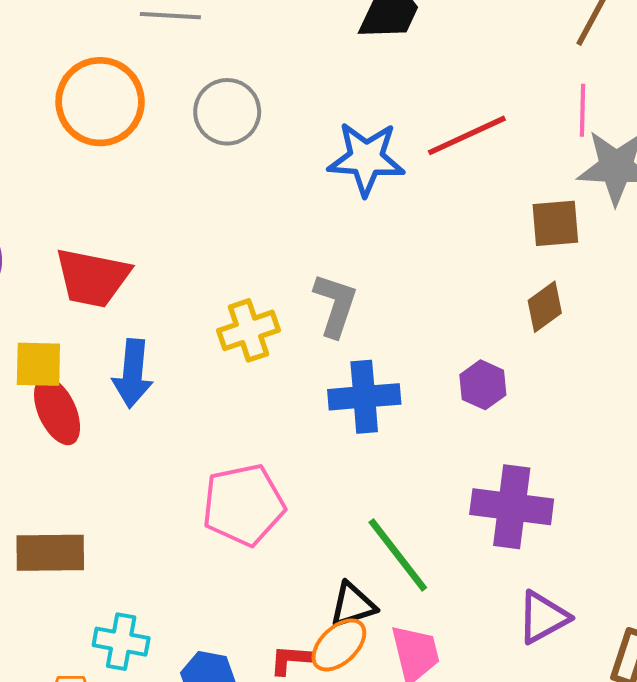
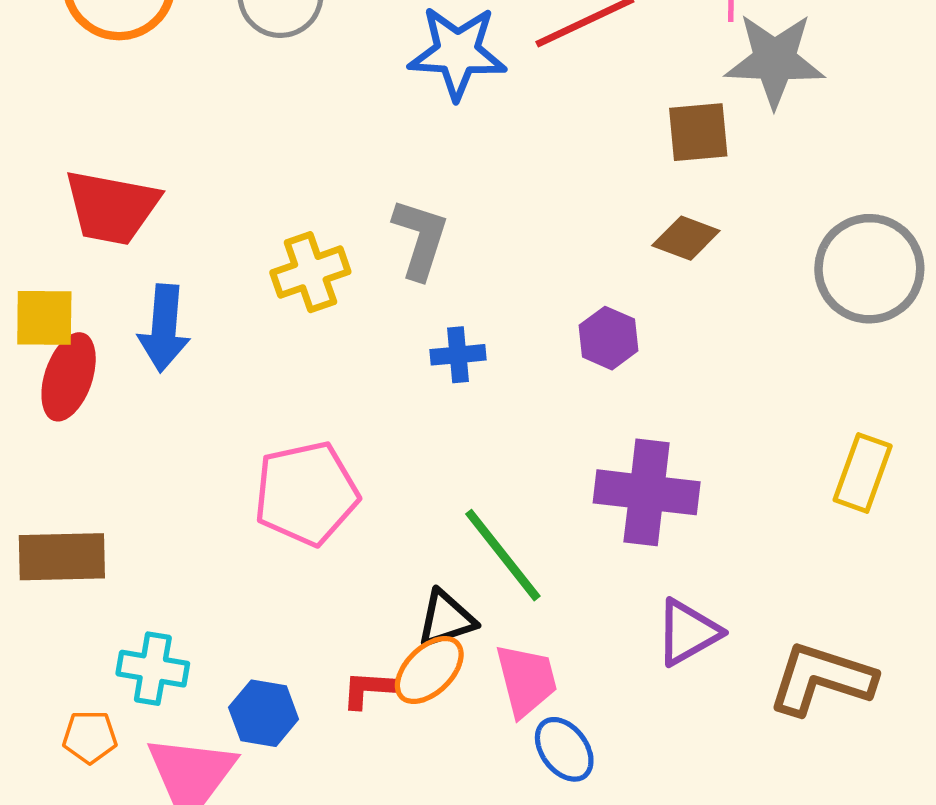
brown diamond: (545, 307) -> (686, 238), turned 57
blue cross: (364, 397) -> (458, 355), size x0.6
red ellipse: (57, 411) -> (69, 377), turned 44

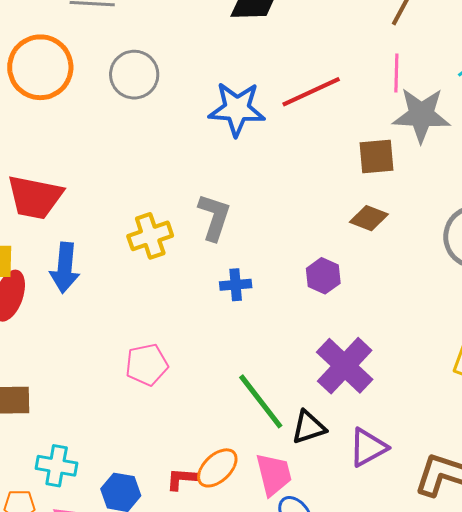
purple cross: (647, 492) -> (345, 366), turned 36
pink pentagon: (306, 493) -> (147, 365), size x0.7
black triangle: (446, 619) -> (309, 427), moved

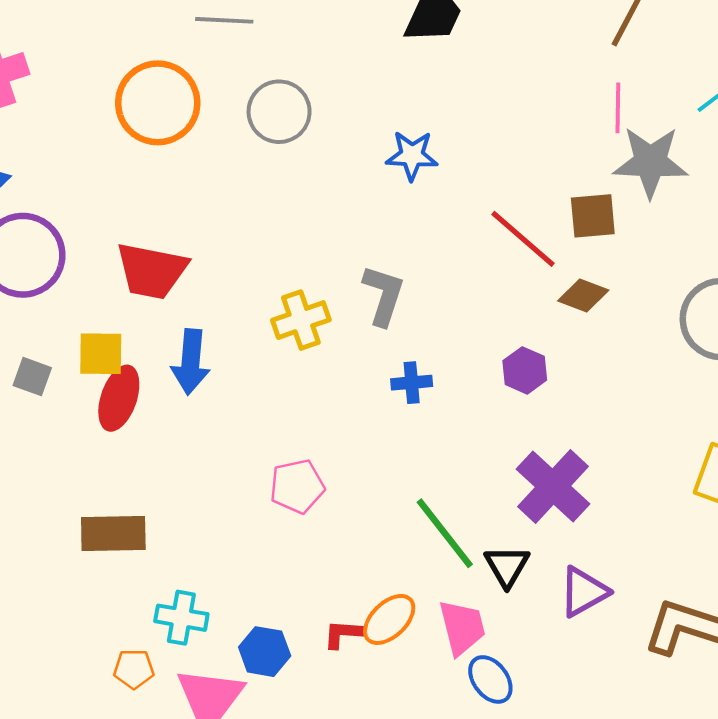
red line: (311, 92) -> (523, 239), moved, turned 66
blue star: (237, 109) -> (412, 155), size x0.7
black triangle: (309, 427) -> (507, 566), turned -42

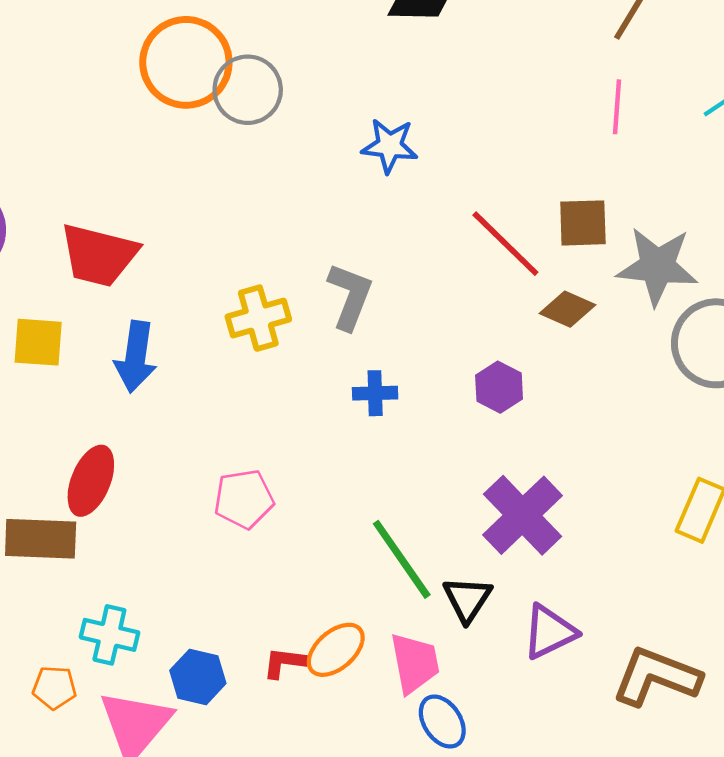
orange circle: (158, 103) -> (186, 62), moved
gray star: (650, 162) -> (657, 266), moved
red ellipse: (119, 398) -> (91, 481), moved

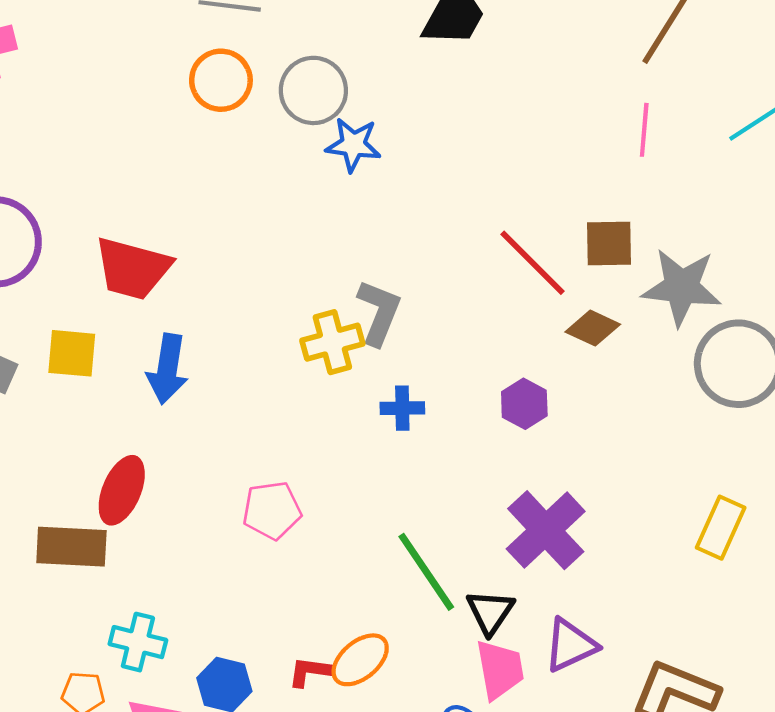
orange circle: (186, 62) -> (221, 80), size x0.7
gray circle: (248, 90) -> (313, 90), moved
blue star: (390, 146) -> (353, 145), moved
yellow cross: (258, 318) -> (332, 342), moved
pink trapezoid: (415, 663) -> (500, 670), moved

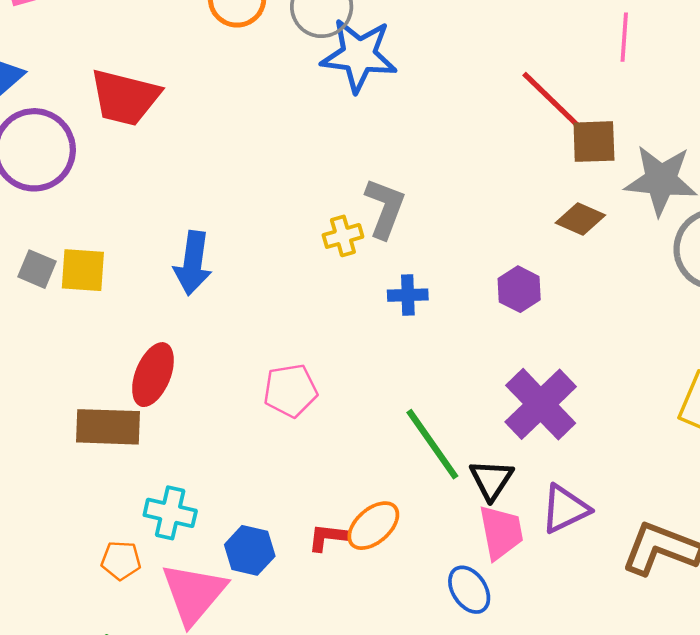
blue star: (353, 145) -> (359, 55), size x1.5
red line: (533, 263) -> (552, 101), moved
red trapezoid: (133, 268) -> (125, 97), moved
yellow cross: (332, 342) -> (343, 236), size x0.7
yellow square: (72, 353) -> (83, 270), moved

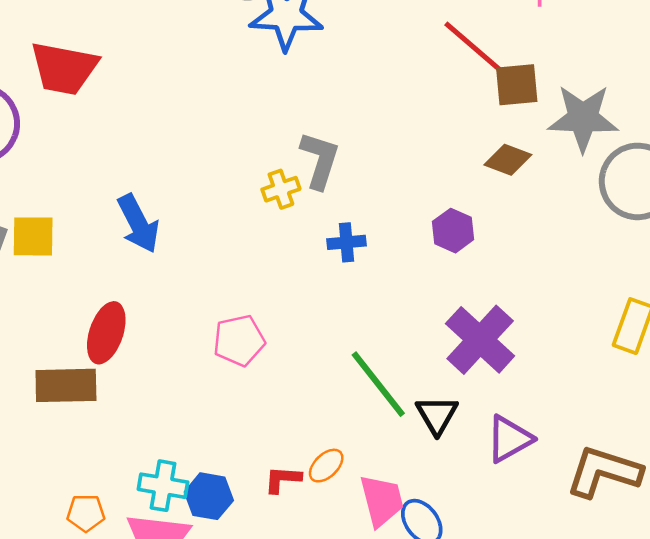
blue arrow: (193, 263) -> (138, 224), turned -32
cyan cross: (170, 513) -> (163, 486), moved
orange ellipse: (373, 526) -> (326, 466), size x0.7
pink trapezoid: (501, 532) -> (382, 501), moved

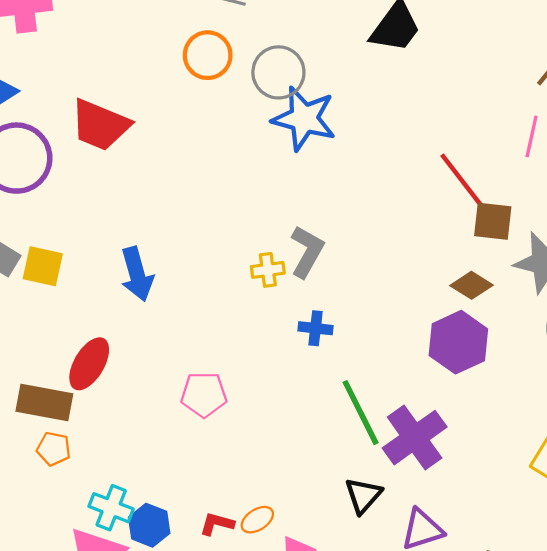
purple hexagon: (453, 231) -> (458, 342), moved, size x1.6
green line: (378, 384) -> (361, 413), moved
orange pentagon: (86, 513) -> (54, 449), moved

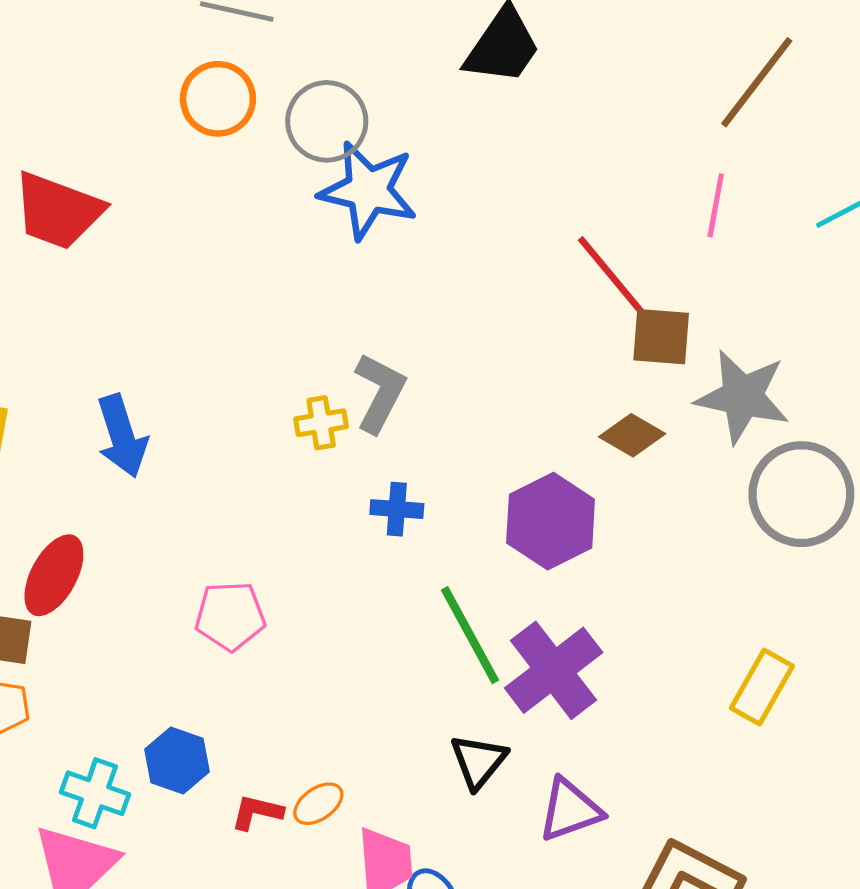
purple hexagon: (458, 342) -> (551, 521), moved
blue hexagon: (149, 525) -> (177, 760), moved

